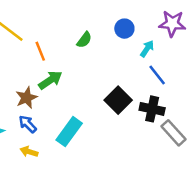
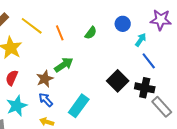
orange line: (40, 51) -> (60, 33), moved

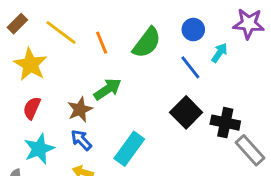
green semicircle: (91, 33) -> (147, 43), size x1.6
blue line: (149, 61) -> (190, 67), moved

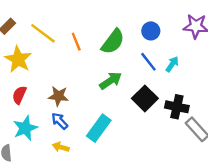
cyan arrow: (219, 53) -> (172, 64), moved
green arrow: (107, 89) -> (111, 81), moved
brown star: (80, 110) -> (58, 96), turned 30

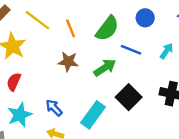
blue line: (148, 62) -> (131, 50), moved, turned -30
brown star: (58, 96) -> (68, 62), moved
black square: (145, 98) -> (129, 97), moved

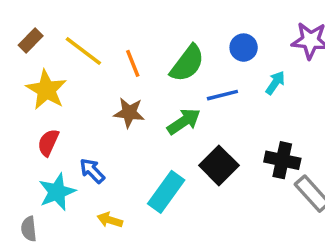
blue line: (131, 50) -> (222, 95), turned -36
cyan arrow: (166, 51) -> (275, 83), moved
blue arrow: (54, 108) -> (92, 171), moved

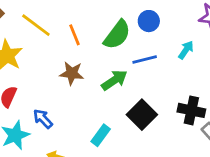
blue circle: (244, 48) -> (149, 21), moved
cyan rectangle: (166, 192) -> (101, 135), size x0.7

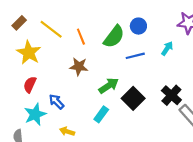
green arrow: (114, 80) -> (109, 86), moved
black cross: (191, 110) -> (171, 95), turned 30

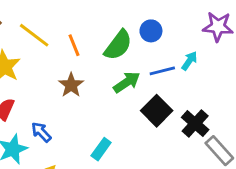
blue line: (135, 56) -> (162, 71), moved
brown star: (79, 66) -> (71, 85), turned 30
green arrow: (109, 86) -> (127, 82), moved
black square: (133, 98) -> (157, 111), moved

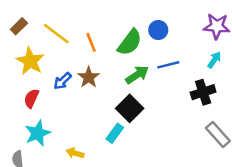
cyan arrow: (189, 61) -> (214, 60), moved
black square: (157, 111) -> (130, 108), moved
black cross: (195, 124) -> (203, 92), moved, turned 30
blue arrow: (41, 132) -> (63, 81), moved, turned -90

